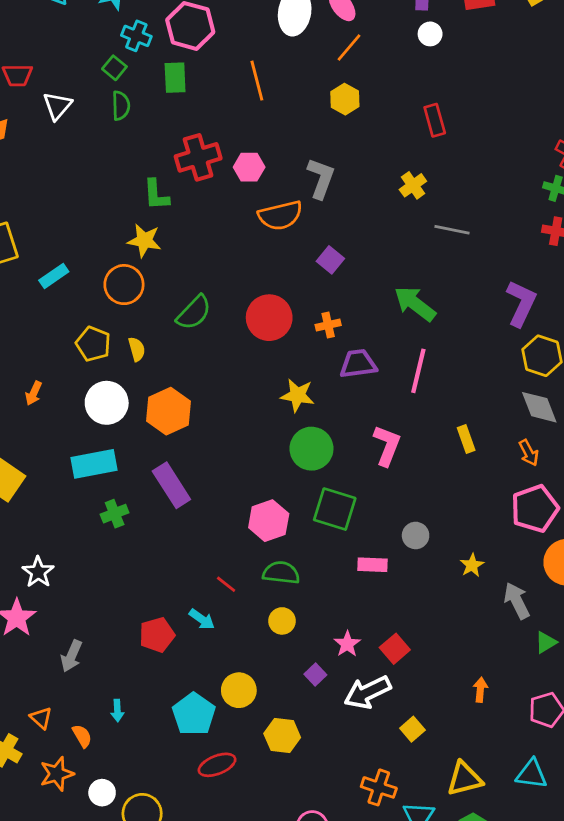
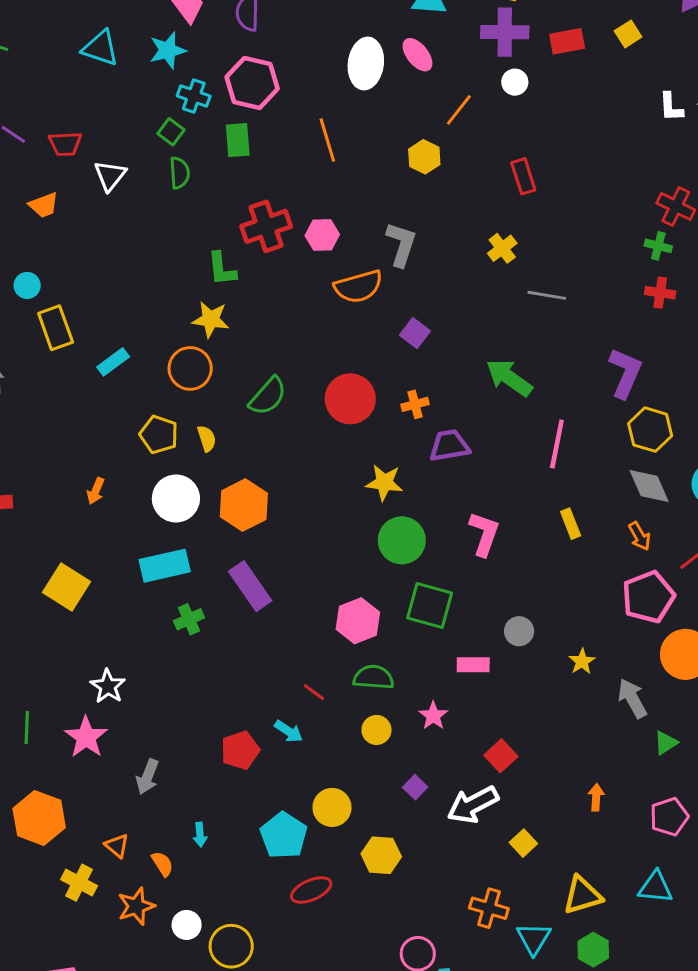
orange line: (349, 48) -> (459, 110), moved
pink line: (418, 371) -> (557, 444), moved
pink star: (347, 644) -> (433, 716), moved

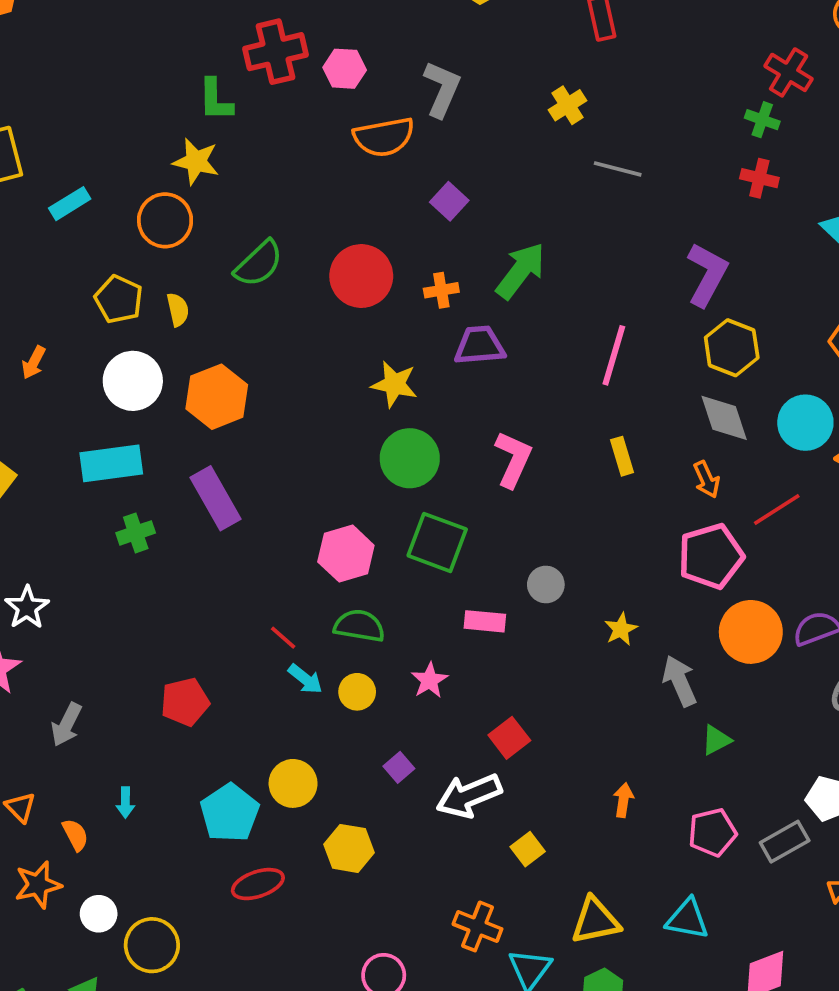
green arrow: (509, 378) -> (521, 271), moved, turned 87
cyan arrow: (289, 731) -> (305, 679), moved

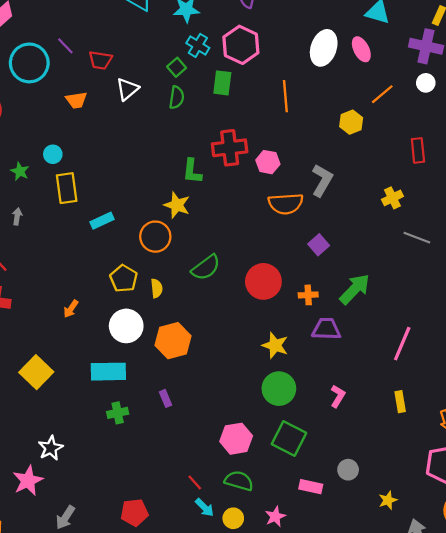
pink L-shape: (513, 459) -> (338, 396), size x0.7
purple rectangle: (216, 498) -> (166, 398), size x0.5

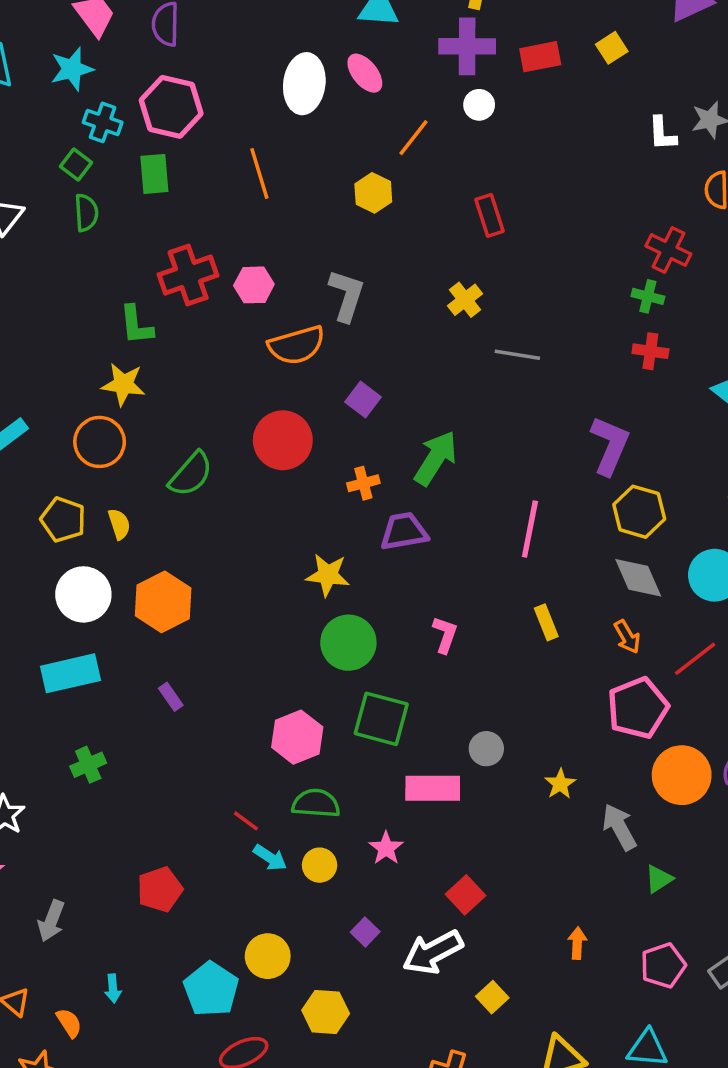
red circle: (263, 281) -> (283, 440), moved
green cross: (118, 413) -> (88, 765), moved
pink rectangle: (311, 487) -> (433, 788), size x1.4

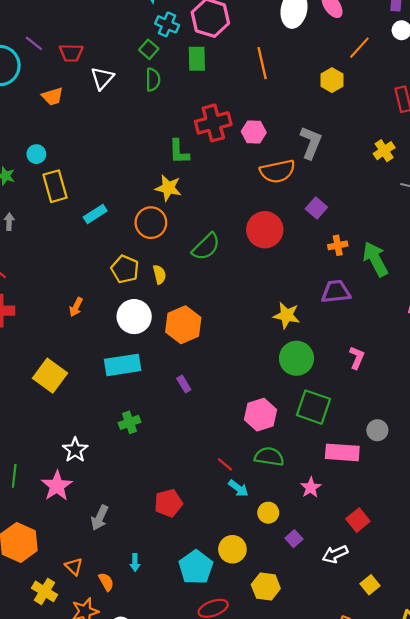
green arrow: (436, 458) -> (375, 259), moved, turned -64
orange cross: (363, 483) -> (338, 245), moved
yellow circle: (320, 865) -> (268, 513), moved
white arrow: (433, 952) -> (335, 554), size x0.7

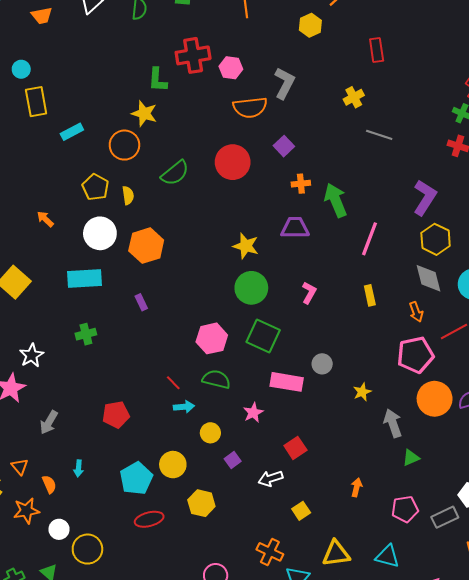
orange arrow: (76, 307) -> (45, 219), turned 102
cyan arrow: (238, 488) -> (184, 407), turned -48

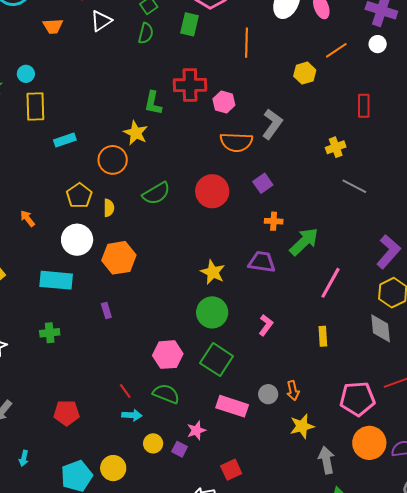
green arrow: (336, 200) -> (304, 242), turned 60
orange arrow: (416, 312) -> (293, 391), moved
yellow star: (362, 392) -> (302, 426), size x1.4
purple square: (233, 460) -> (180, 449), moved, turned -35

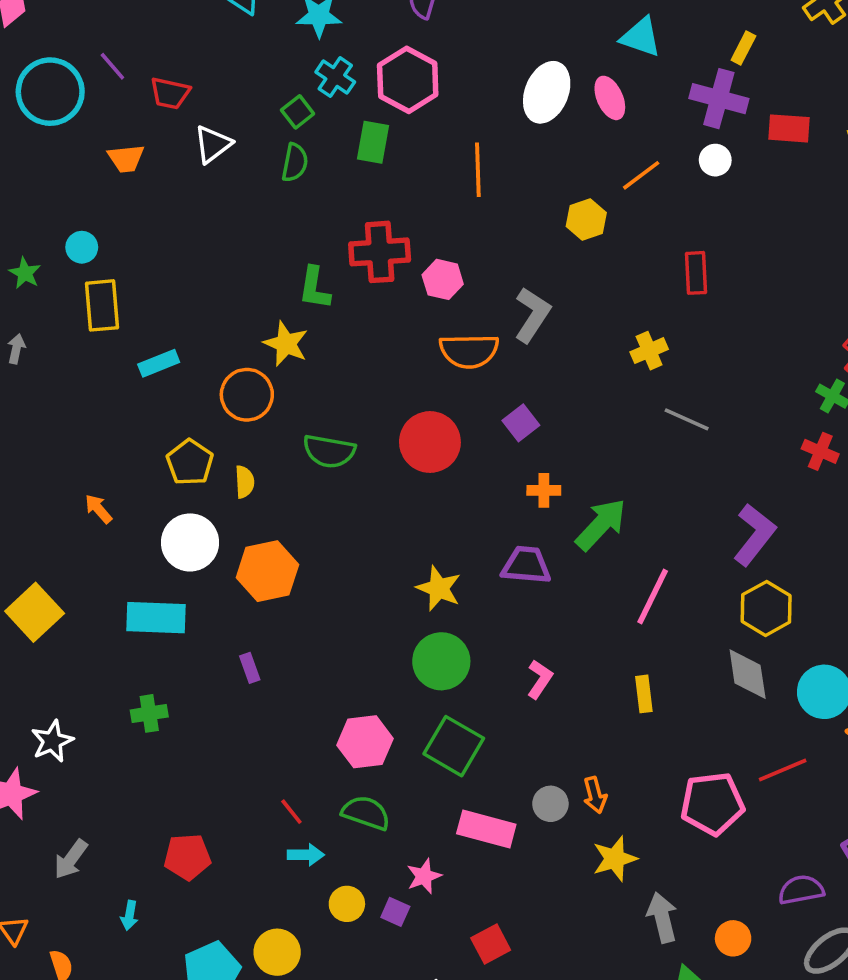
green semicircle: (156, 193) -> (329, 451), turned 44
orange circle: (369, 443) -> (733, 938), moved, size x0.6
cyan arrow: (24, 458) -> (129, 915), moved

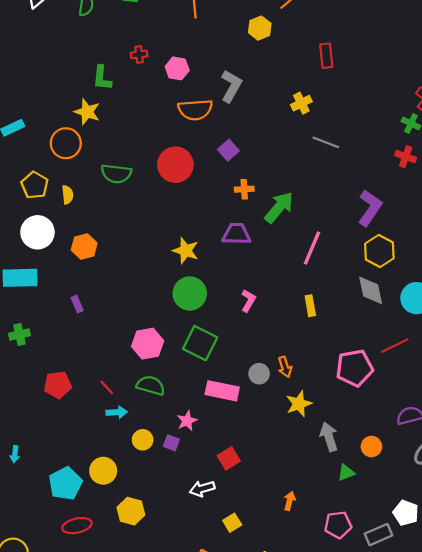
red cross: (380, 252) -> (139, 54), size x0.5
orange hexagon: (267, 571) -> (84, 247), size x0.7
red pentagon: (187, 857) -> (58, 385), moved

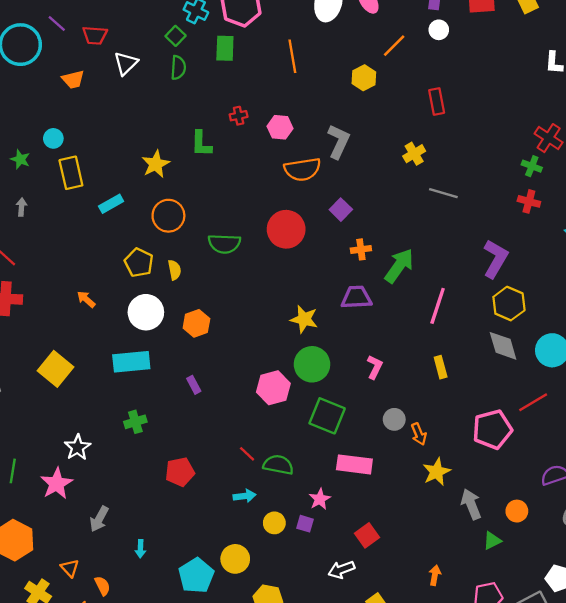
yellow star: (87, 112) -> (156, 164), moved, turned 30
pink hexagon: (148, 344) -> (273, 388), moved
gray circle: (259, 374) -> (394, 419), moved
red line: (107, 387) -> (247, 454), moved

